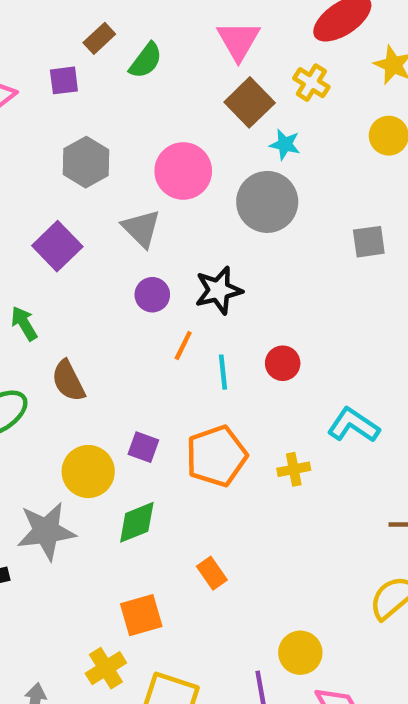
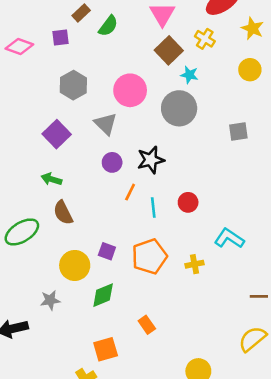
green arrow: (24, 323) -> (52, 179), moved, turned -42
gray star: (46, 531) -> (50, 300), size x0.6

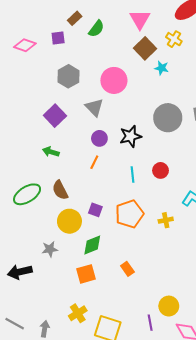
gray circle: (179, 108) -> (168, 118), moved
orange line: (130, 192) -> (94, 162), moved
brown semicircle: (63, 213) -> (60, 190), moved
orange square: (106, 349) -> (86, 274), moved

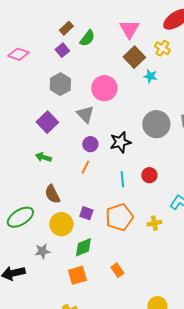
purple square: (58, 38) -> (62, 50), moved, turned -32
green ellipse: (27, 194) -> (20, 217), moved

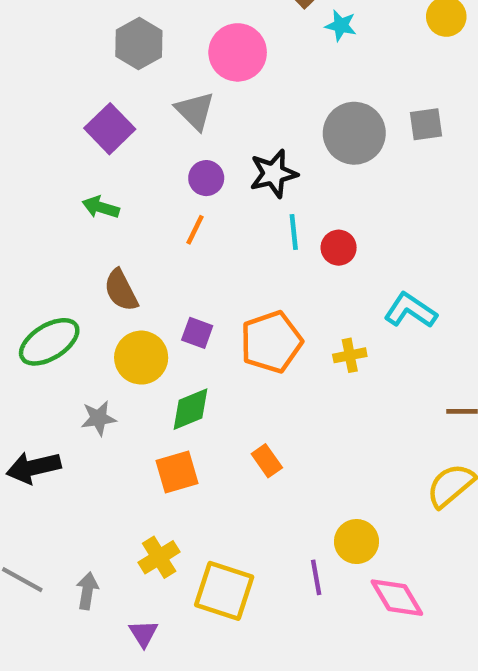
cyan line: (122, 179) -> (294, 232), moved

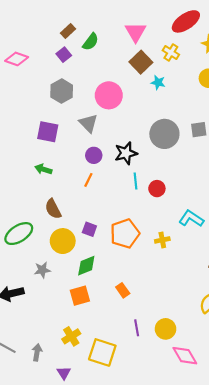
purple square: (110, 129) -> (48, 132), turned -35
purple line: (316, 577) -> (137, 328), moved

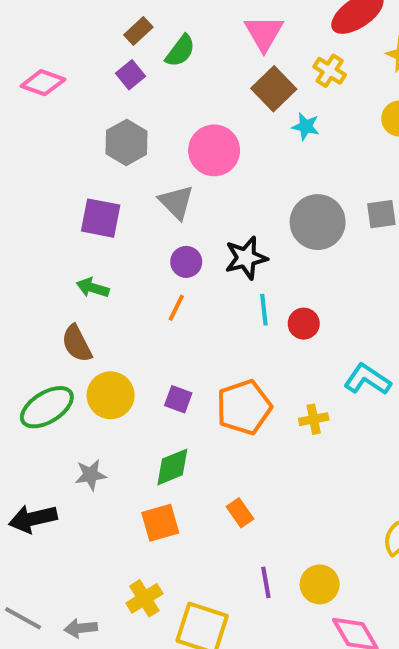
brown semicircle: (53, 209) -> (77, 344), moved
yellow circle: (63, 241) -> (111, 395), moved
gray arrow: (37, 352) -> (81, 628), turned -105

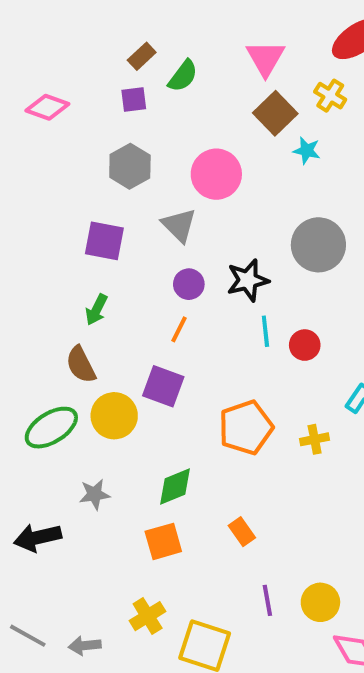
purple square: (130, 75) -> (134, 99), turned 32
green arrow: (93, 288) -> (96, 310), turned -80
purple square: (178, 399) -> (163, 386), moved, size x1.5

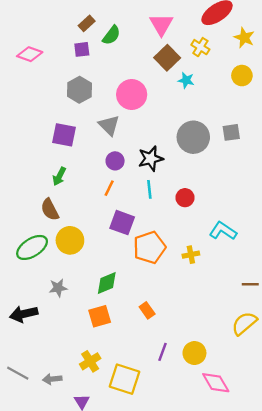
cyan line: (265, 331) -> (149, 189), moved
purple square: (163, 386) -> (122, 223), moved
purple line: (267, 600) -> (162, 352), turned 30

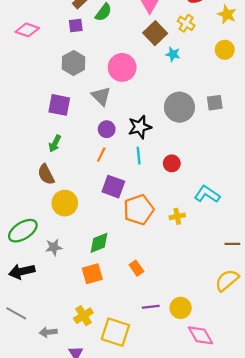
green ellipse: (32, 247) -> (23, 231), moved
purple line: (162, 352) -> (151, 307), turned 63
gray line: (18, 373) -> (16, 313), moved

